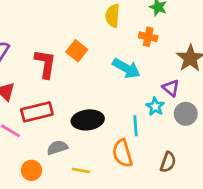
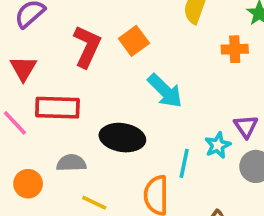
orange cross: (148, 37) -> (235, 49), turned -30
cyan arrow: (126, 68) -> (165, 91), moved

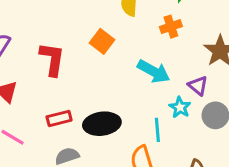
orange square: (134, 41) -> (102, 41), moved
cyan arrow: (165, 91) -> (154, 71), moved
red rectangle: (57, 108) -> (59, 118), moved, size x0.7

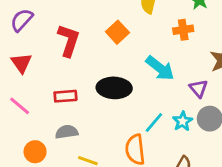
cyan star: (180, 107) -> (183, 121), moved
black ellipse: (102, 124) -> (114, 88), moved
cyan line: (157, 130) -> (154, 123), turned 35

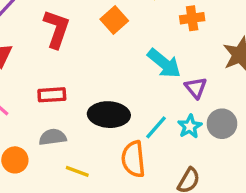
black ellipse: (114, 88) -> (109, 115), moved
purple triangle: (199, 89) -> (196, 88), moved

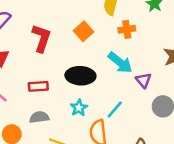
orange cross: (192, 18) -> (127, 29), moved
black ellipse: (109, 115) -> (80, 76), moved
cyan star: (190, 126) -> (79, 108), moved

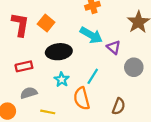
orange square: (83, 31) -> (46, 23), moved

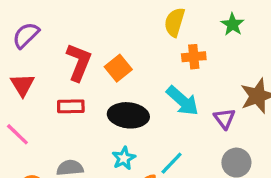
purple triangle: (114, 47) -> (224, 119), moved
red rectangle: (24, 66) -> (71, 106), moved

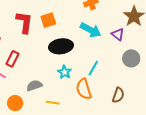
orange square: (118, 68) -> (48, 20), turned 35
red rectangle: (71, 106) -> (12, 59), moved, turned -49

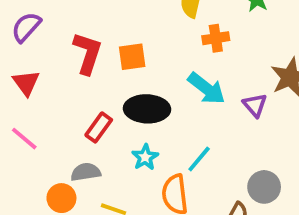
gray circle: (131, 58) -> (264, 187), moved
red rectangle: (12, 59) -> (99, 127), moved
orange circle: (15, 103) -> (61, 198), moved

